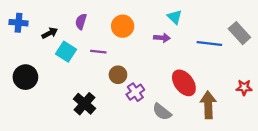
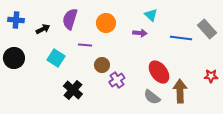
purple semicircle: (81, 22) -> (70, 19), size x1.5
cyan square: (66, 52) -> (56, 58), moved
black circle: (25, 77) -> (14, 58), moved
gray semicircle: (162, 112) -> (152, 97), moved

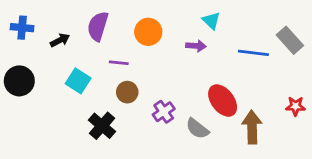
brown circle: (102, 65) -> (127, 92), moved
gray semicircle: (152, 97) -> (197, 129), moved

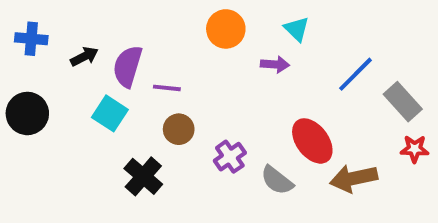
purple semicircle: (98, 26) -> (128, 66), moved
orange circle: (148, 32) -> (226, 29), moved
gray rectangle: (290, 40) -> (403, 102), moved
blue line: (253, 53) -> (356, 74), turned -52
brown arrow: (252, 127) -> (354, 178), turned -100

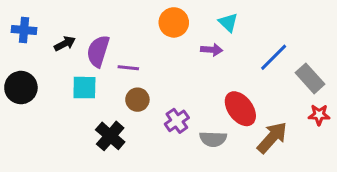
cyan square: (110, 113) -> (84, 88), turned -32
brown arrow: (354, 178) -> (272, 137), turned 144
gray semicircle: (277, 180) -> (213, 139), turned -36

